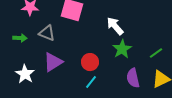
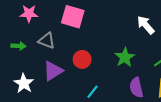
white arrow: (115, 26) -> (146, 25), moved
red circle: (90, 62) -> (82, 59), moved

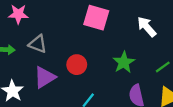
pink square: (73, 17) -> (96, 18), moved

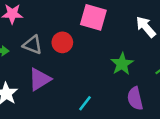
red circle: (77, 65) -> (62, 42), moved

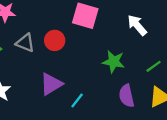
green star: (122, 64) -> (114, 62), turned -30
purple triangle: (40, 79) -> (51, 84), moved

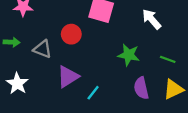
gray triangle: (25, 43) -> (43, 49), moved
green line: (154, 66) -> (168, 59), turned 56

